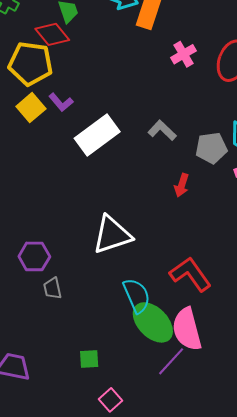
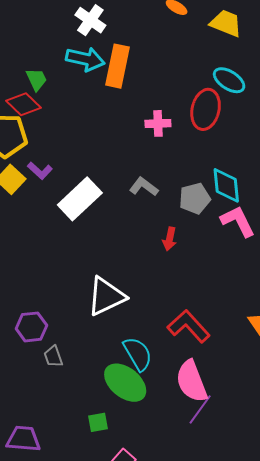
pink cross: (183, 54) -> (158, 123), moved, turned 35
green ellipse: (153, 322) -> (125, 383), moved
purple line: (171, 361) -> (200, 409), moved

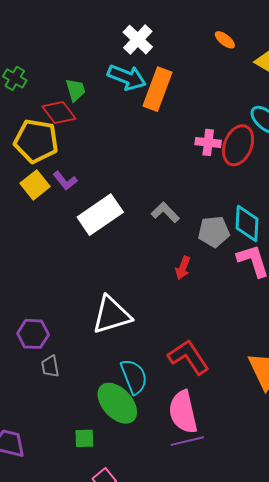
pink cross: (158, 123) -> (208, 142), moved
purple line: (200, 409) -> (187, 441), turned 32

